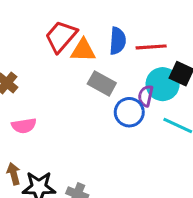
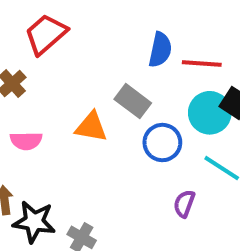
red trapezoid: (61, 36) -> (46, 34), moved
orange triangle: (83, 50) -> (91, 127), moved
purple semicircle: (146, 96) -> (184, 204), moved

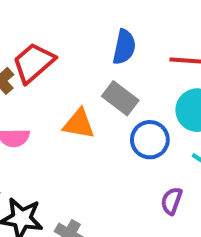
red trapezoid: (46, 34) -> (33, 63), moved
blue semicircle: (160, 50) -> (124, 47), moved

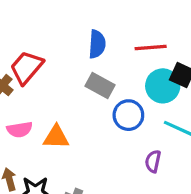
orange triangle: (79, 124) -> (56, 137), moved

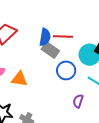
blue semicircle: (97, 44) -> (45, 37), moved
red line: (151, 47) -> (63, 37), moved

